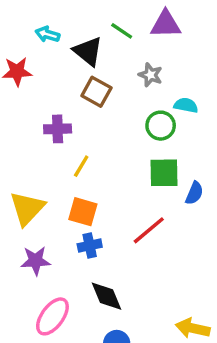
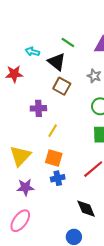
green line: (122, 31) -> (68, 43), moved
black diamond: (107, 296) -> (86, 209), moved
pink ellipse: (52, 316) -> (20, 221), moved

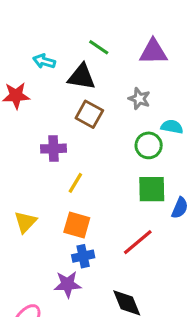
black triangle: (57, 62) -> (82, 77), turned -30
yellow triangle: (20, 156) -> (25, 222), size x0.7
purple star: (25, 187) -> (67, 284), moved

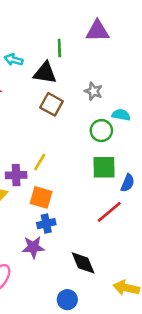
green line: (99, 47) -> (59, 48), turned 54
purple triangle: (153, 52) -> (97, 31), moved
purple cross: (53, 149) -> (16, 175), moved
red line: (138, 242) -> (109, 212), moved

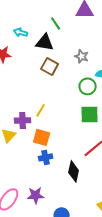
green line: (59, 48) -> (56, 23), turned -32
purple star: (33, 247) -> (36, 195), moved
black diamond: (83, 263) -> (74, 171), moved, turned 35

